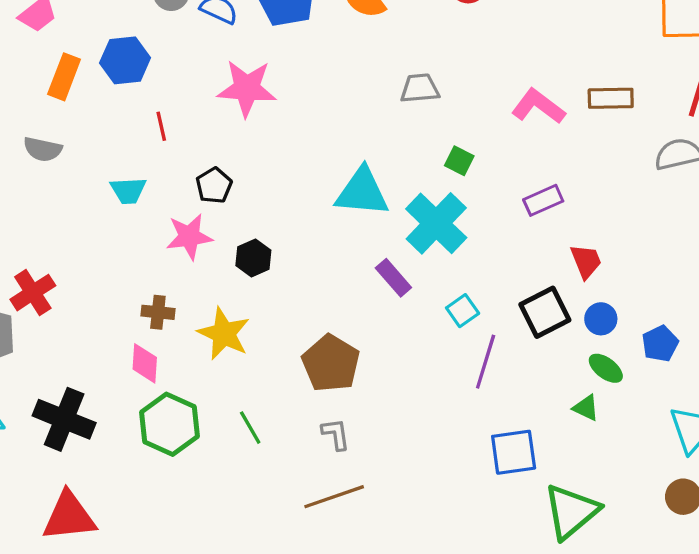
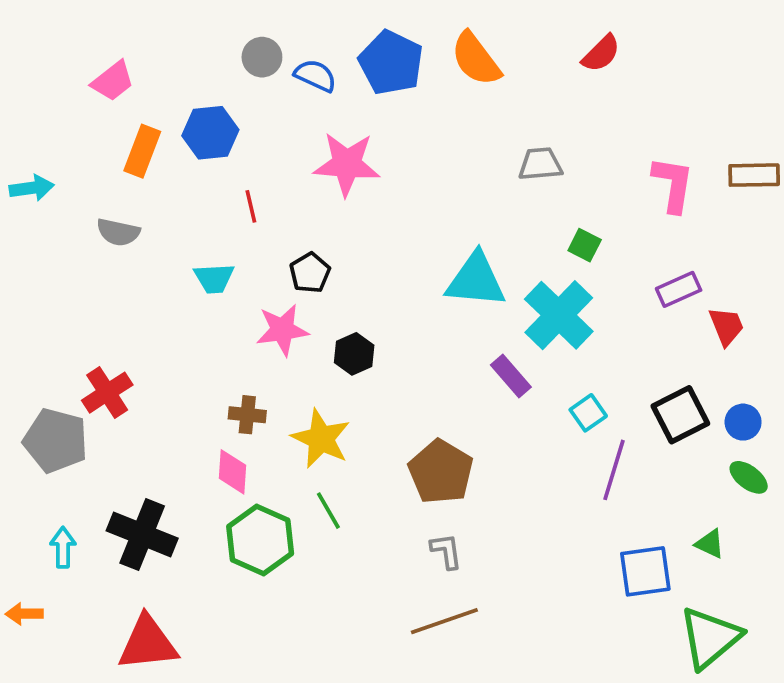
pink L-shape: (538, 106) -> (673, 184), turned 62
red trapezoid: (586, 261) -> (726, 326), moved
green triangle: (586, 408) -> (710, 544), moved
green line: (250, 428) -> (328, 511), moved

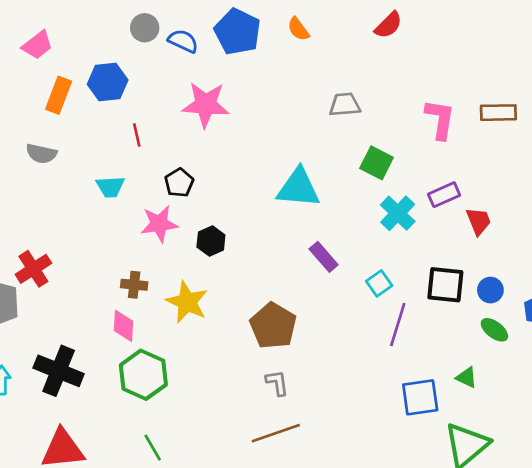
orange semicircle: (476, 59) -> (298, 29), size x0.6
green square: (585, 245) -> (377, 163), size x1.4
cyan cross: (559, 315) -> (398, 213), moved, size x0.7
black square: (680, 415) -> (445, 285), turned 33
green line: (328, 511) -> (153, 448), moved

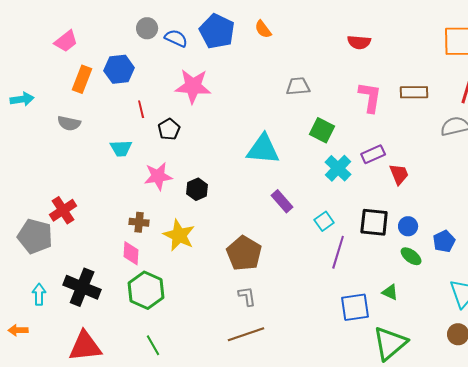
red semicircle: (388, 25) -> (359, 42), moved, turned 50
black pentagon: (179, 183) -> (169, 129), moved

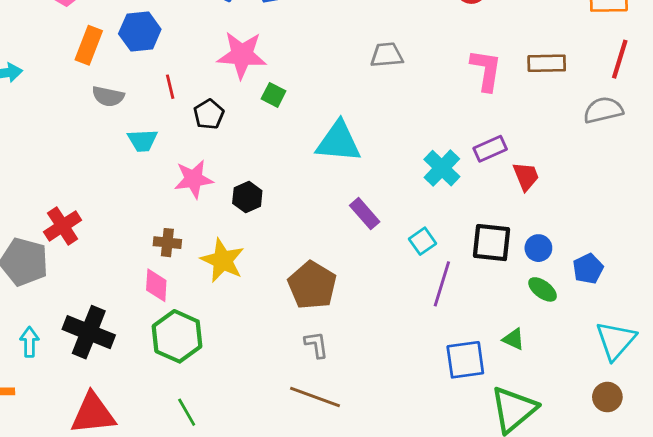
gray semicircle: (69, 123) -> (108, 96), moved
green square: (322, 130) -> (274, 95), moved, size x0.7
brown line: (246, 334) -> (315, 397), turned 39

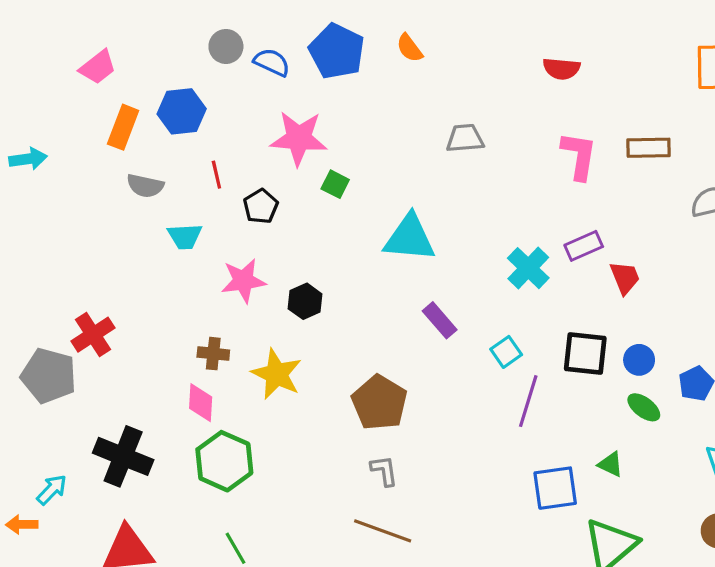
cyan arrow: (29, 342) -> (52, 490), moved, turned 44

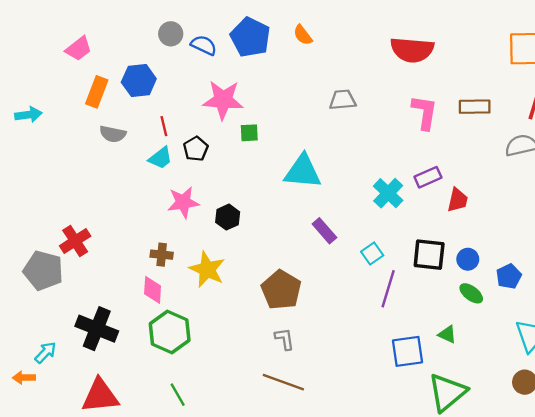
red semicircle: (561, 69) -> (412, 50), size x1.6
green square: (335, 184) -> (249, 133), turned -30
cyan trapezoid: (185, 236) -> (160, 158), moved, turned -35
red trapezoid: (625, 278) -> (458, 200), turned 35

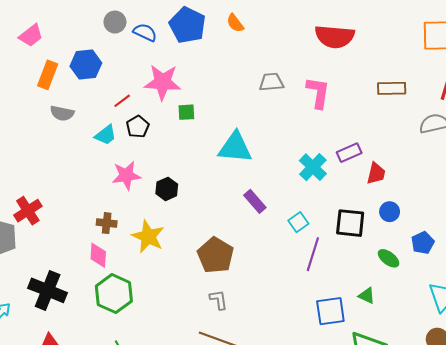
pink L-shape: (425, 112) -> (318, 93), moved
red line: (164, 126) -> (122, 101), moved, turned 66
blue circle: (468, 259) -> (390, 212), moved

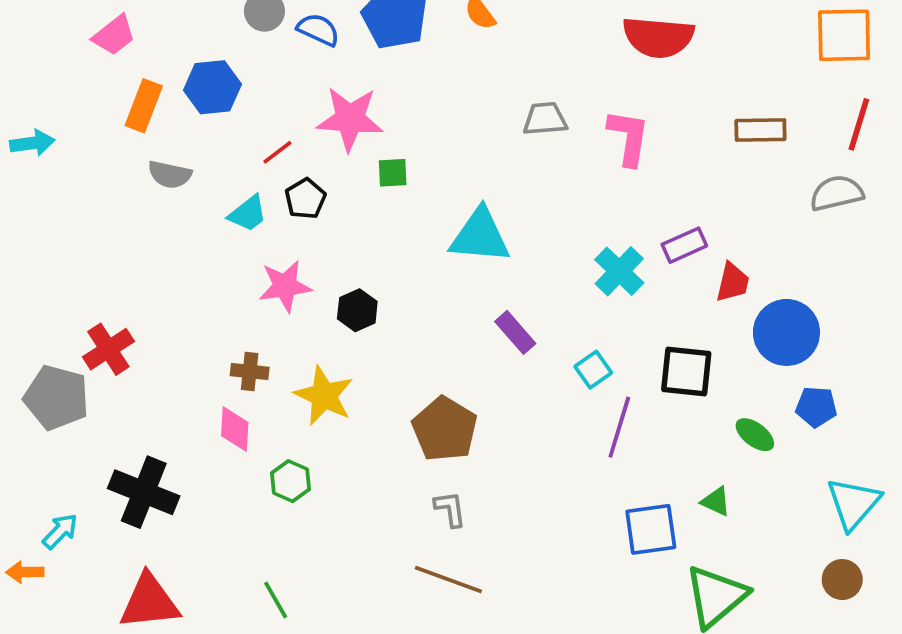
blue circle: (390, 212) -> (786, 332), moved, size x1.8
blue pentagon: (423, 243) -> (816, 407), turned 30
green hexagon: (114, 294) -> (290, 481), moved, size x0.6

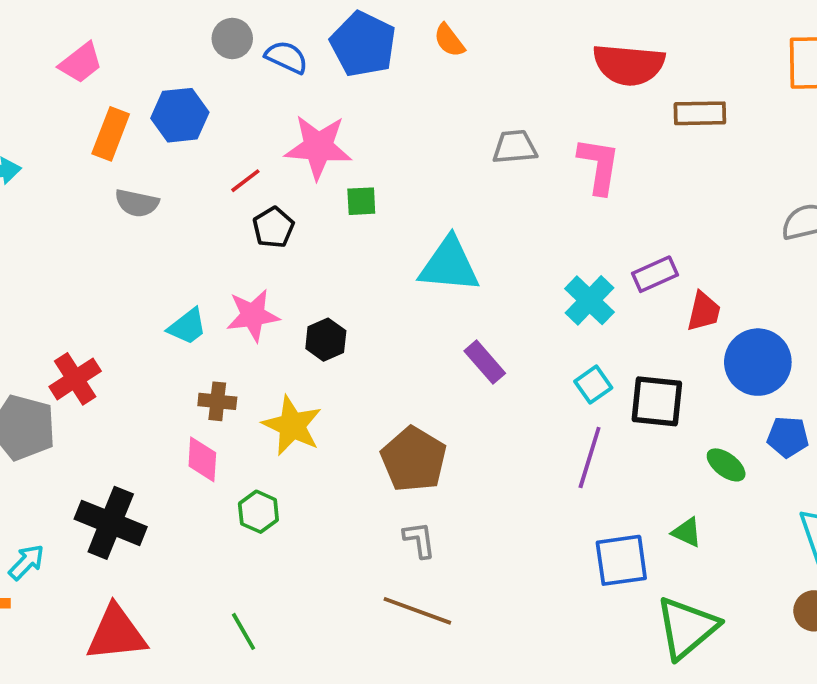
brown rectangle: (760, 130) -> (700, 113), moved
cyan trapezoid: (248, 214) -> (187, 327), moved
cyan square: (593, 370) -> (593, 385), moved

